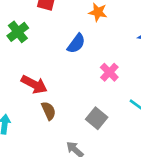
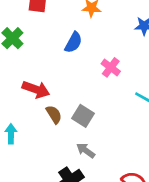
gray square: (97, 118) -> (83, 116), moved

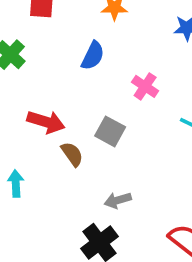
gray square: (83, 116) -> (110, 131), moved
gray arrow: (86, 150) -> (118, 200), turned -48

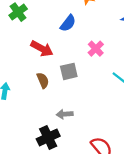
red arrow: (46, 122) -> (42, 49), moved
gray square: (110, 131) -> (69, 71), turned 36

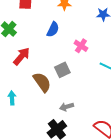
red arrow: (42, 49) -> (21, 56), moved, turned -66
brown semicircle: (43, 80) -> (42, 82), size x1.5

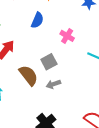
gray arrow: (67, 107) -> (53, 84), moved

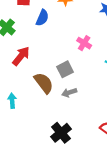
blue semicircle: (37, 20) -> (42, 18), moved

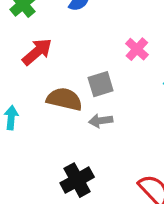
brown semicircle: (44, 83) -> (64, 99), turned -50

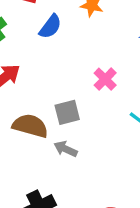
gray arrow: (101, 121) -> (66, 149), turned 30

